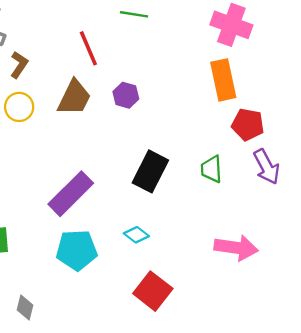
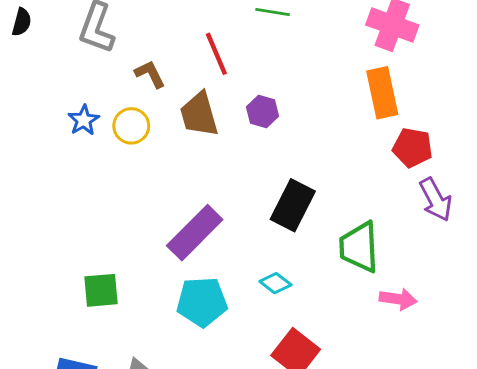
brown L-shape: (19, 65) -> (150, 74), moved, turned -60
brown trapezoid: (74, 98) -> (199, 114), turned 138
green trapezoid: (211, 169) -> (359, 247), moved, size x1.5
pink arrow: (236, 248) -> (398, 299), size x0.7

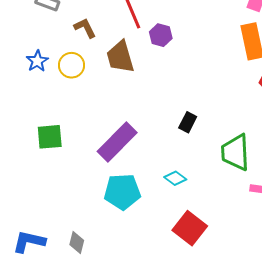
purple hexagon: (262, 111) -> (161, 35), moved
black rectangle: (293, 205) -> (188, 122), size x0.6
green square: (101, 290) -> (50, 137), moved

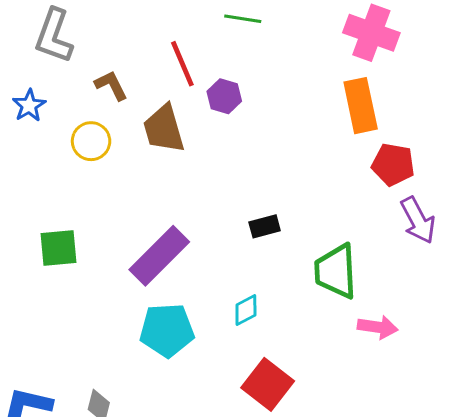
blue star: (37, 61) -> (29, 106), moved
black rectangle: (188, 122) -> (265, 226), turned 48
cyan diamond: (175, 178) -> (246, 310), turned -65

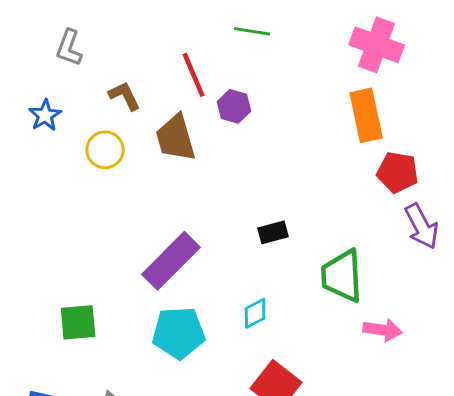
gray L-shape: (54, 36) -> (69, 48), size x0.7
green square: (59, 248) -> (78, 322), moved

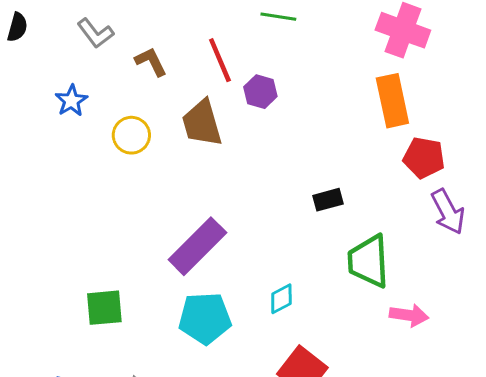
gray L-shape: (69, 48) -> (95, 33), turned -57
brown L-shape: (125, 96) -> (151, 62), moved
black rectangle: (273, 232) -> (328, 200), moved

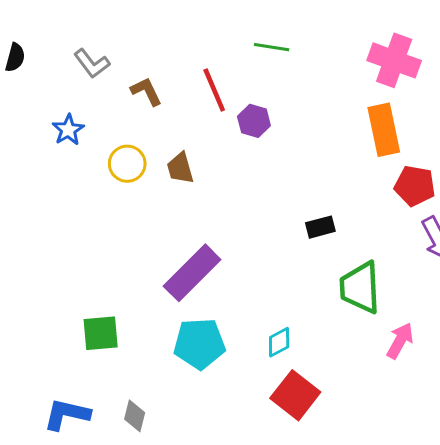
brown trapezoid: (202, 123) -> (180, 168), moved, size x0.7
cyan diamond: (281, 299) -> (279, 342), moved
pink arrow: (409, 315) -> (400, 341), turned -69

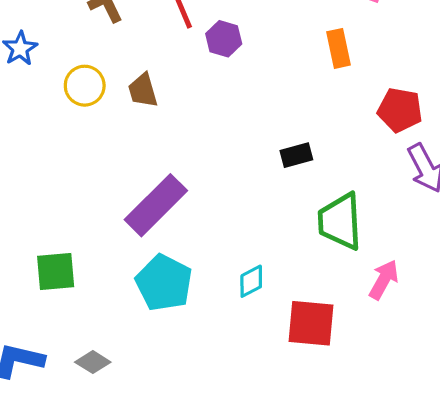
orange rectangle: (384, 130) -> (338, 48), moved, size x0.7
cyan pentagon: (199, 344) -> (164, 283), turned 30
red square: (295, 395) -> (311, 323), moved, turned -33
gray diamond: (135, 416) -> (93, 362), turned -72

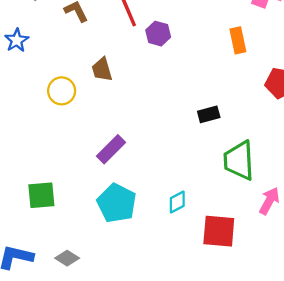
yellow circle: (85, 86) -> (62, 91), moved
purple rectangle: (156, 205) -> (111, 149), size x0.7

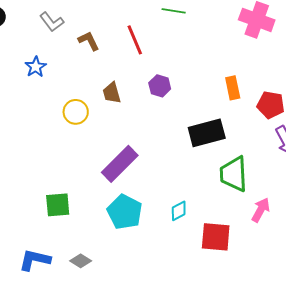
purple hexagon: (158, 34) -> (160, 86), moved
orange rectangle: (238, 40) -> (233, 88), moved
black rectangle: (209, 114) -> (207, 133), size x1.8
purple rectangle: (111, 149) -> (120, 164), size x1.4

